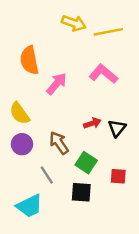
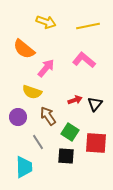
yellow arrow: (74, 23) -> (46, 22), moved
orange semicircle: (29, 60) -> (24, 49), turned -40
yellow semicircle: (20, 113) -> (32, 92), moved, turned -36
red square: (118, 176) -> (96, 143), size x1.6
cyan trapezoid: (29, 206) -> (24, 167), turned -65

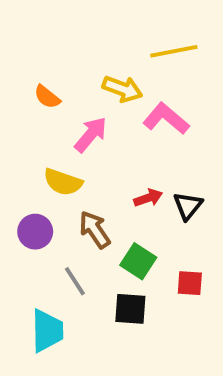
yellow arrow: (46, 22) -> (122, 89), moved
orange semicircle: (24, 49) -> (47, 97), size x0.6
red square: (96, 143) -> (190, 283), size x0.6

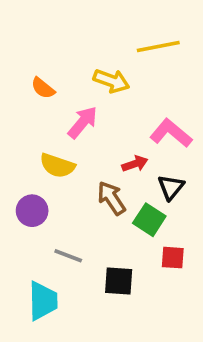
pink L-shape: (166, 119) -> (171, 133), moved
red arrow: (148, 198) -> (135, 164), moved
brown arrow: (95, 230) -> (111, 198), moved
green square: (138, 261) -> (149, 220), moved
gray line: (75, 281) -> (68, 256), turned -36

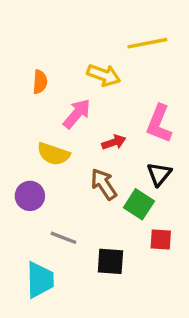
orange semicircle: (43, 88) -> (40, 82), turned -125
pink L-shape: (171, 133) -> (159, 124), turned -108
red arrow: (135, 164) -> (114, 142), moved

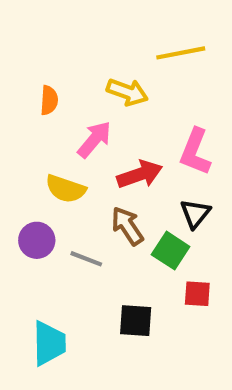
red arrow: (114, 142) -> (140, 174), size x1.5
gray line: (63, 238) -> (86, 259), moved

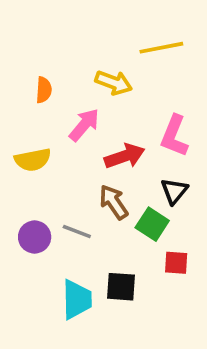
yellow semicircle: (66, 189) -> (33, 160), moved, turned -30
purple circle: (37, 240) -> (35, 237), moved
cyan trapezoid: (49, 343) -> (77, 300), moved

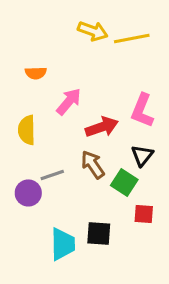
yellow arrow: (114, 83) -> (93, 31), moved
orange semicircle: (44, 90) -> (36, 73), turned 84
yellow semicircle: (33, 160) -> (27, 130), turned 100
gray line: (77, 231) -> (52, 175), moved, turned -40

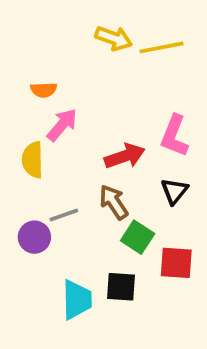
pink arrow: (69, 102) -> (62, 125), moved
green square: (124, 182) -> (138, 237), moved
red square: (144, 214) -> (176, 263), size x1.4

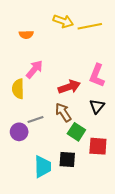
orange semicircle: (44, 90) -> (26, 35), moved

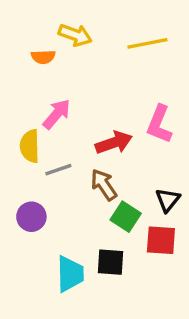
yellow arrow: (63, 21) -> (75, 35), moved
black triangle: (97, 106) -> (168, 200), moved
gray line: (35, 120) -> (58, 170), moved

